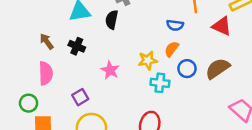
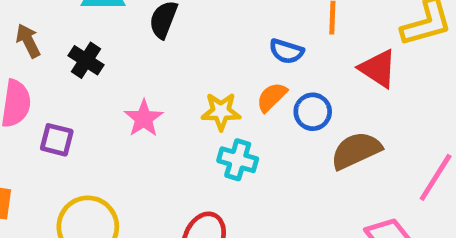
blue circle: (187, 69) -> (313, 112), moved
purple square: (80, 97) -> (57, 140), moved, turned 35

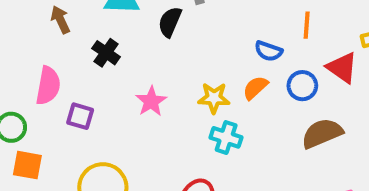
brown arrow: (28, 41) -> (60, 20), moved
blue circle: (313, 112) -> (302, 86), moved

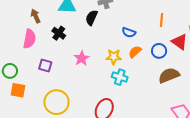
blue semicircle: (268, 51) -> (129, 32), moved
pink semicircle: (48, 86) -> (29, 39), moved

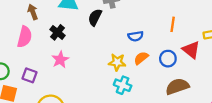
blue semicircle: (129, 32) -> (136, 36), turned -32
pink star: (82, 58) -> (60, 60), moved
purple square: (45, 66) -> (29, 75), moved

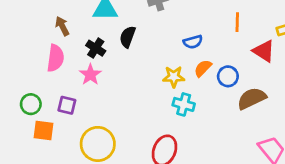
black semicircle: (95, 17) -> (128, 37), moved
blue circle: (168, 59) -> (228, 76), moved
pink star: (60, 60) -> (90, 75), moved

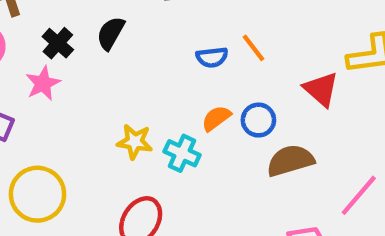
orange line: (237, 22) -> (254, 48), moved, turned -48
orange semicircle: (203, 68) -> (216, 118), moved
yellow star: (174, 77) -> (135, 142), moved

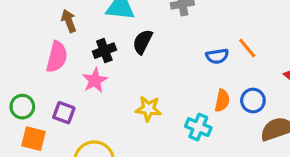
black cross: (58, 43) -> (104, 51), turned 30
orange semicircle: (216, 118) -> (222, 100), turned 140
yellow star: (135, 142) -> (148, 109), moved

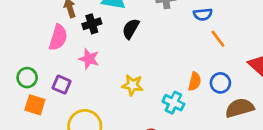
black cross: (104, 51) -> (92, 24), moved
blue semicircle: (217, 56) -> (203, 14), moved
pink star: (95, 80) -> (89, 59), turned -30

